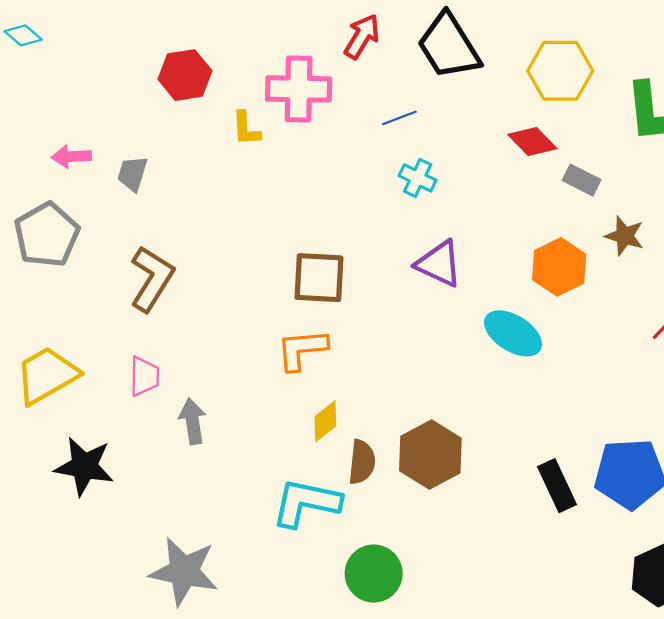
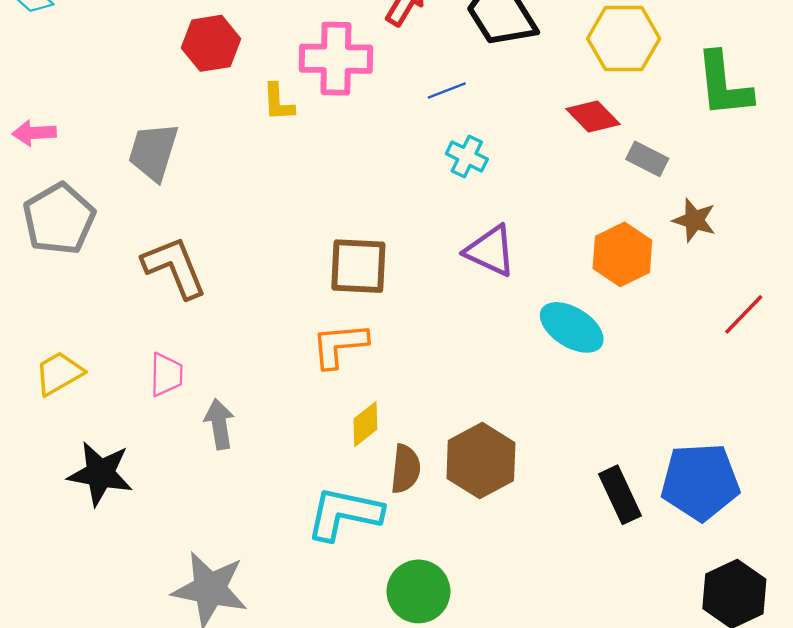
pink arrow: (71, 157) -> (34, 133), moved
gray trapezoid: (132, 174) -> (153, 152), size x1.5
brown L-shape: (152, 279) -> (174, 267), turned -54
yellow trapezoid: (47, 375) -> (59, 373), size x0.7

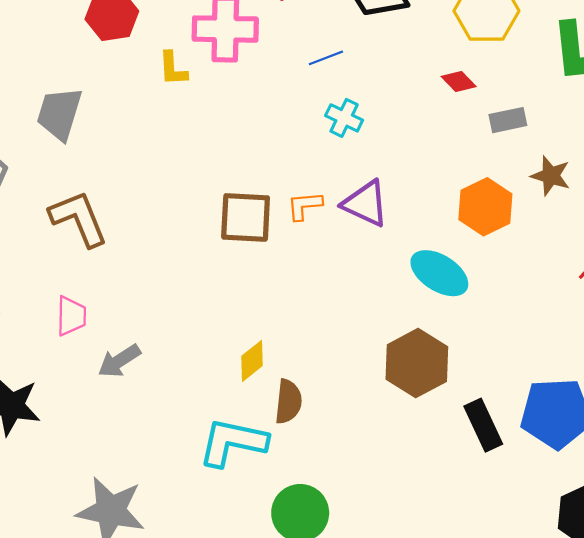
red diamond: (593, 116) -> (459, 82), size x0.7
gray rectangle: (647, 159) -> (508, 120), turned -39
orange L-shape: (339, 345) -> (304, 206), moved, size x0.7
gray arrow: (219, 424) -> (119, 361), turned -114
brown hexagon: (481, 461) -> (417, 363), moved

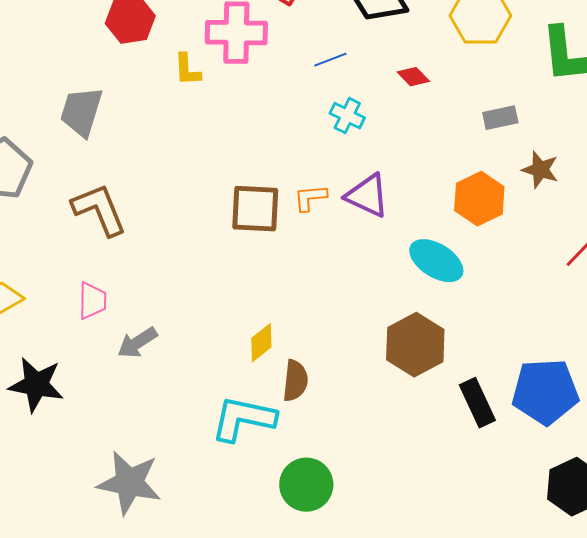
red diamond: (459, 82) -> (413, 77), moved

